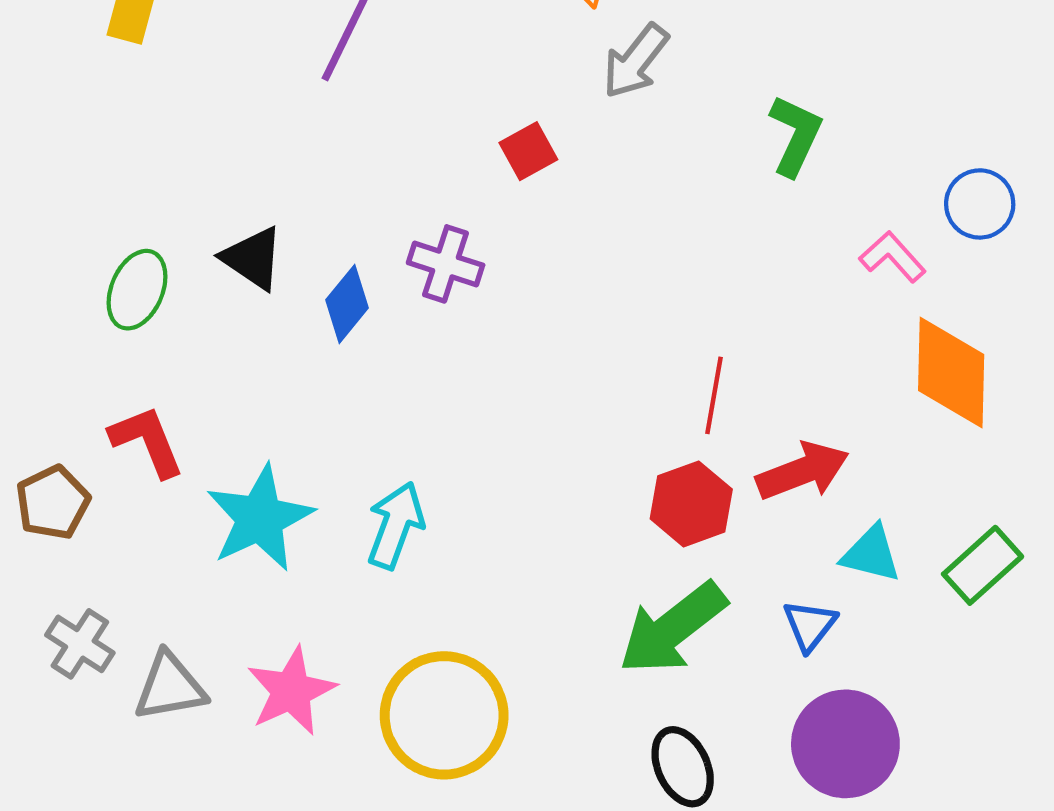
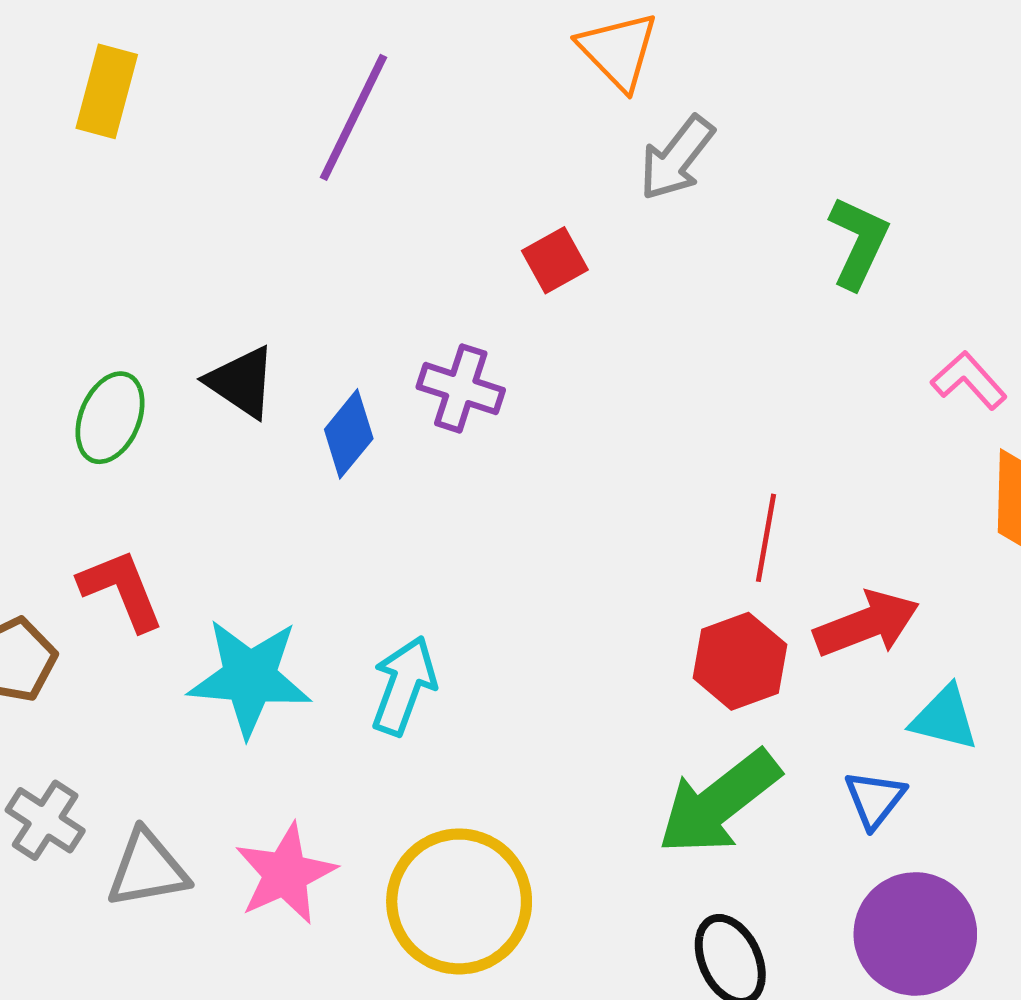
cyan star: (260, 518) -> (250, 677), turned 30

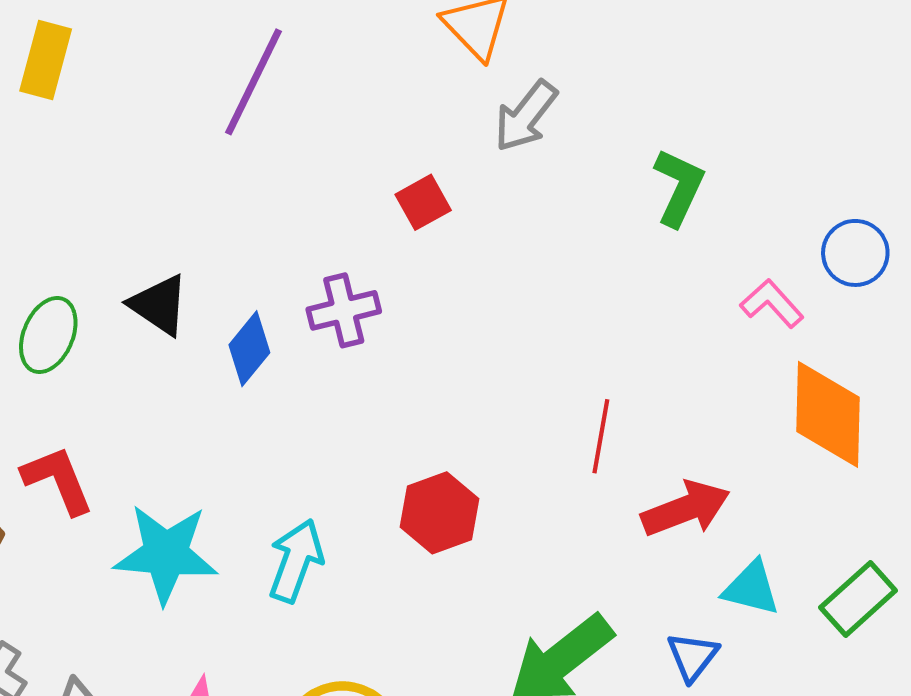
purple cross: (461, 388) -> (344, 310), turned -32
red hexagon: (740, 661) -> (439, 513), moved

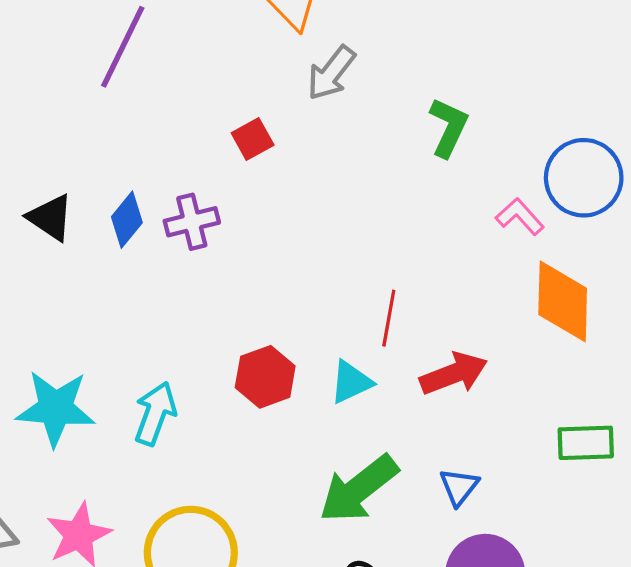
blue circle: (855, 253) -> (584, 178), size x1.5
blue diamond: (249, 349) -> (127, 220), moved
cyan triangle: (751, 588) -> (351, 382), moved, turned -39
green rectangle: (858, 599) -> (586, 443), turned 40

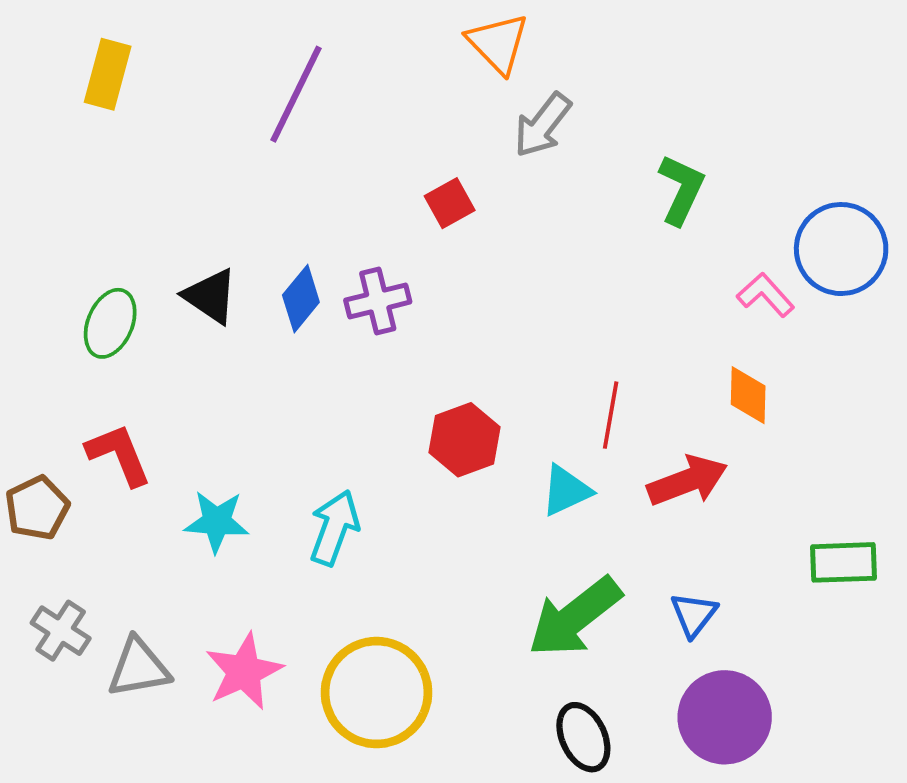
orange diamond: (563, 301) -> (748, 395), moved, size x0.6
red hexagon: (265, 377) -> (464, 440), moved
cyan star: (56, 408) -> (217, 522), size x0.7

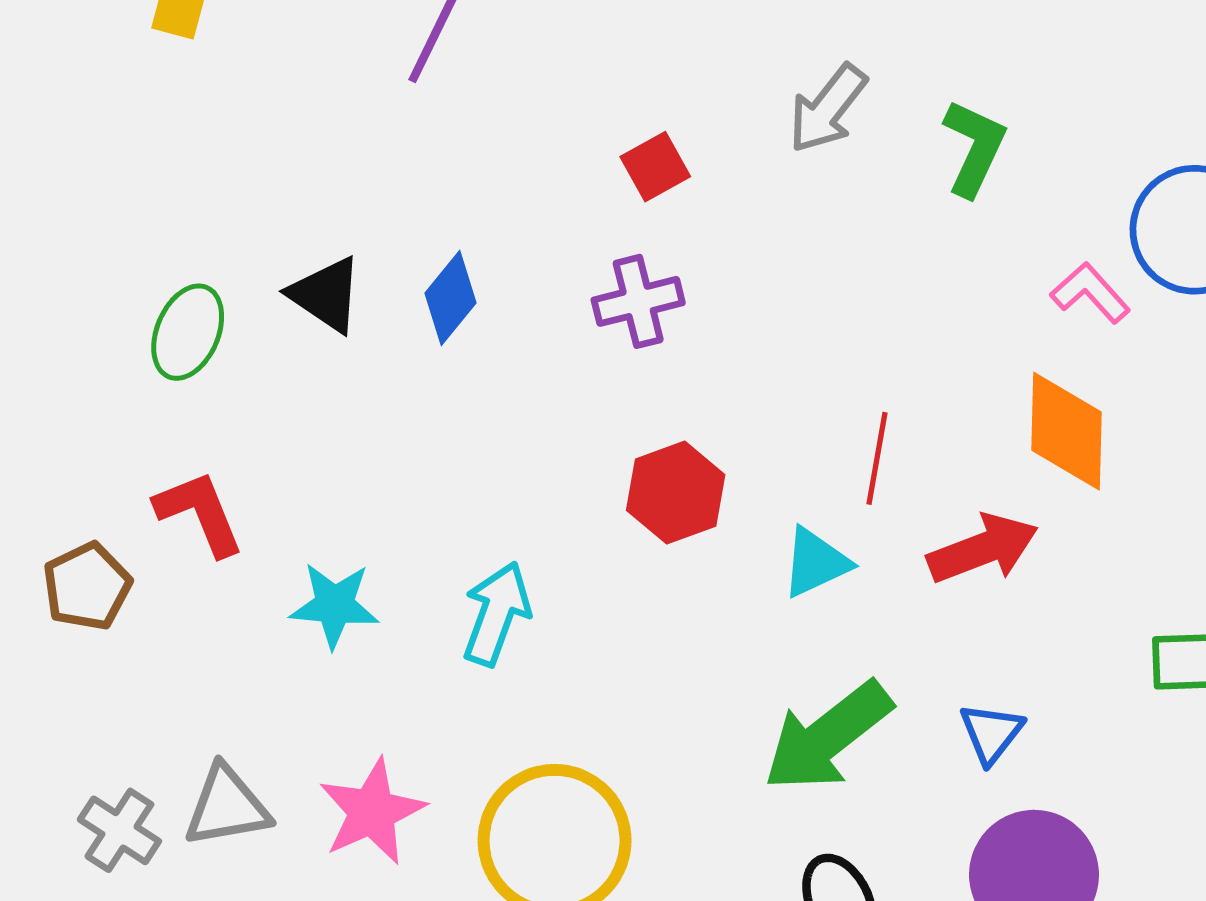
gray arrow: (543, 125) -> (828, 109), moved
purple cross: (378, 301) -> (638, 301), moved
orange diamond: (748, 395) -> (1066, 431), size x1.5
gray cross: (61, 631) -> (119, 830), moved

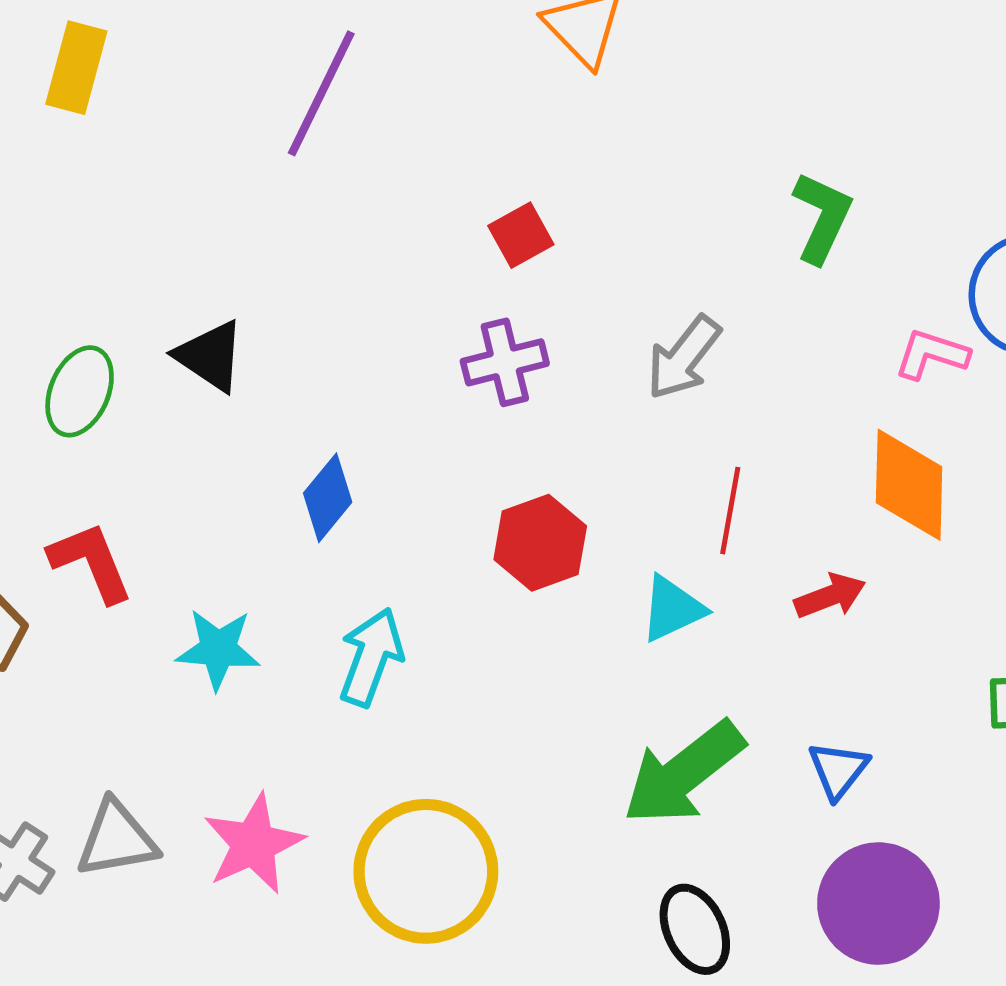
gray arrow: (828, 109) -> (684, 358), moved
pink L-shape: (1090, 293) -> (932, 354), turned -30
blue diamond: (450, 298) -> (328, 498), moved
red arrow: (983, 549) -> (830, 596), size x0.7

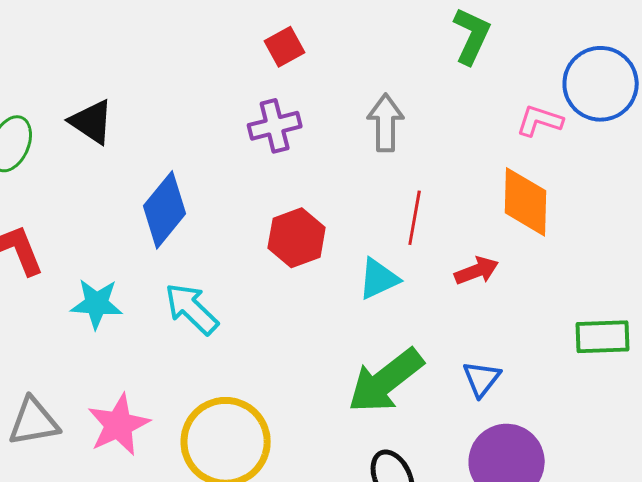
gray arrow: (684, 358) -> (386, 123), turned 142
blue diamond: (328, 498) -> (165, 210), size x1.4
cyan arrow: (371, 657) -> (192, 309), turned -66

